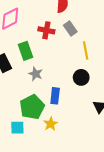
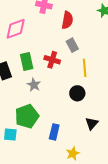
red cross: (46, 30) -> (52, 60), moved
blue rectangle: (55, 96) -> (54, 132), moved
yellow star: (51, 124) -> (73, 153), moved

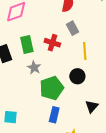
green pentagon: (27, 116) -> (52, 88), moved

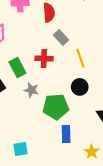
green pentagon: (52, 88) -> (56, 107), turned 30

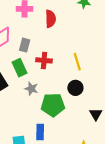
gray rectangle: (61, 37) -> (25, 45), moved, turned 56
blue rectangle: (66, 134) -> (40, 132), moved

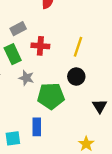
gray rectangle: (25, 45) -> (18, 29), turned 48
yellow line: (77, 62) -> (78, 47), turned 36

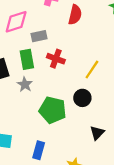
gray star: (26, 78) -> (25, 84), moved
blue rectangle: (37, 127) -> (39, 150), moved

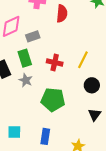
red cross: (56, 59) -> (55, 62), moved
black circle: (82, 98) -> (92, 85), moved

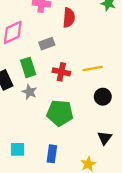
gray rectangle: (33, 36) -> (47, 44), moved
yellow line: (83, 60) -> (93, 69), turned 54
black triangle: (95, 115) -> (105, 138), moved

